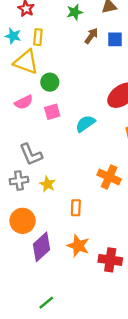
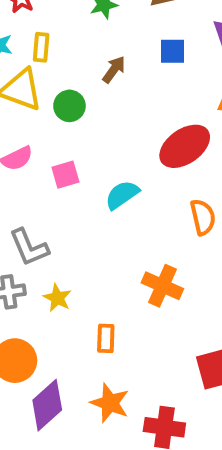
brown arrow: (91, 36) -> (114, 70), moved
green circle: (50, 82) -> (69, 106), moved

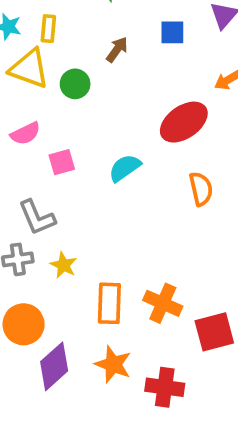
pink square: (65, 175) -> (62, 162), moved
orange cross: (162, 286) -> (163, 303), moved
orange rectangle: (106, 338) -> (109, 303), size x1.5

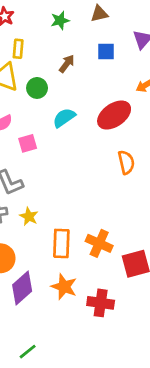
cyan semicircle: (125, 168) -> (64, 118), moved

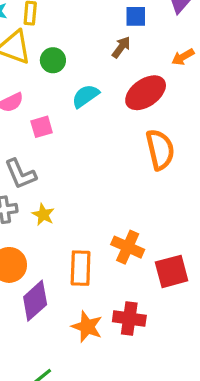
brown arrow: (67, 64) -> (121, 47), moved
orange semicircle: (126, 162) -> (160, 150), size x1.4
orange rectangle: (61, 243) -> (81, 268), moved
orange star: (64, 287) -> (87, 327), moved

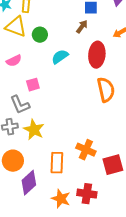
red ellipse: (146, 93) -> (97, 55), turned -50
pink square: (42, 127) -> (33, 85), moved
yellow star: (43, 215) -> (34, 130), size x1.5

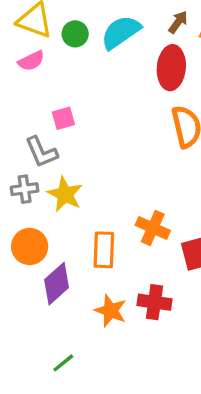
brown arrow: (82, 27) -> (178, 22), moved
cyan semicircle: (60, 57) -> (121, 32), moved, size x1.4
pink semicircle: (14, 61) -> (31, 61), moved

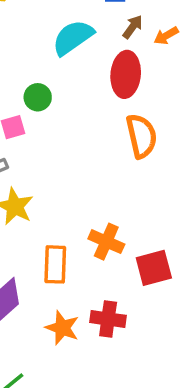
green circle: (75, 34) -> (38, 97), moved

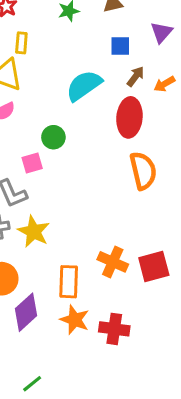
red square: (154, 268) -> (154, 267), moved
orange star: (62, 328) -> (75, 320), moved

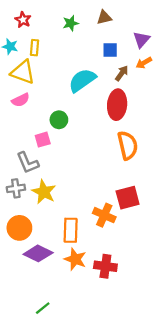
orange arrow: (164, 84) -> (144, 63), moved
red square: (154, 267) -> (128, 198), moved
purple diamond: (26, 312) -> (38, 253), turned 68

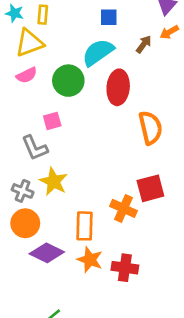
blue square: (110, 50) -> (109, 17), moved
yellow triangle: (23, 72) -> (29, 43), turned -40
red ellipse: (117, 105) -> (118, 87), moved
green circle: (59, 120) -> (68, 81), moved, size x1.5
gray cross: (16, 188) -> (23, 191), moved, turned 30

